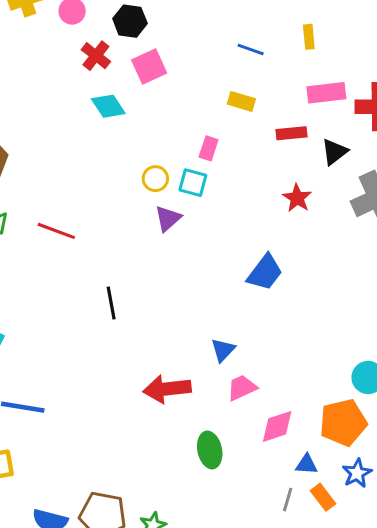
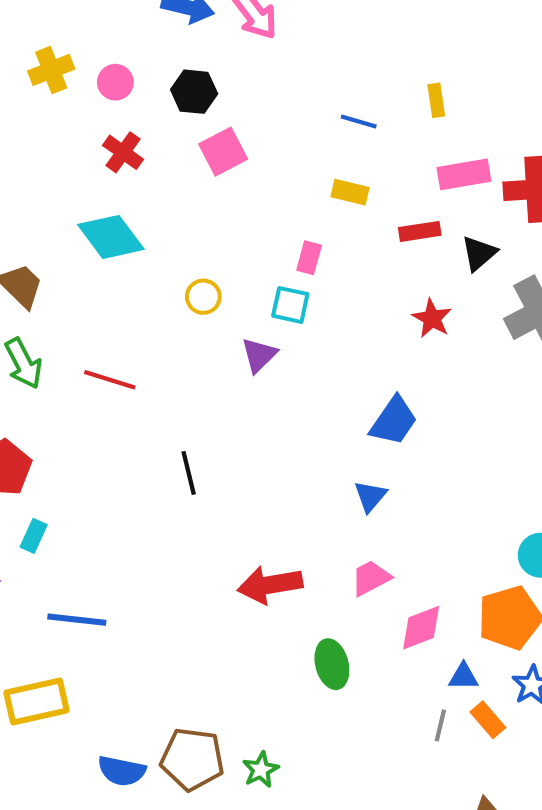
red cross: (96, 56) -> (123, 152), moved
cyan diamond: (108, 106) -> (111, 237), moved, size x1.4
yellow circle: (155, 179) -> (203, 297), moved
blue triangle: (223, 350) -> (370, 496), moved

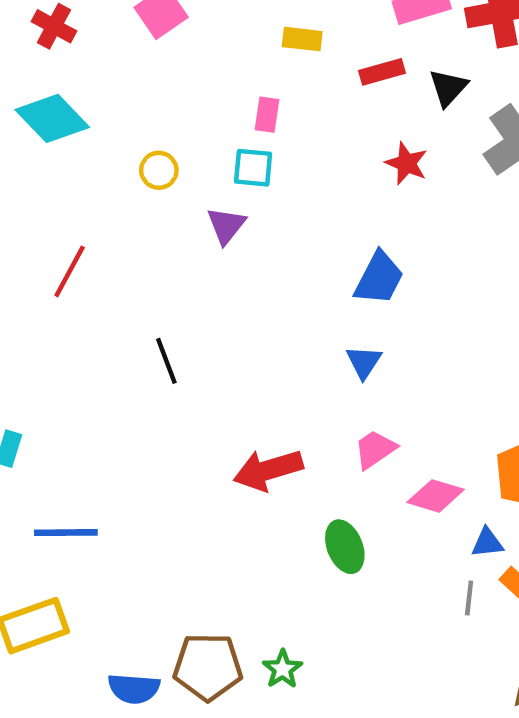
red line: (110, 380) -> (70, 271), turned -72
pink diamond: (421, 628) -> (436, 496), turned 45

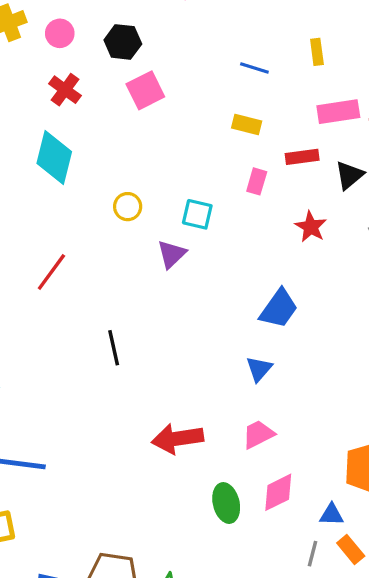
pink rectangle: (267, 115) -> (257, 181), moved
cyan diamond: (52, 118) -> (54, 157), turned 50
pink diamond: (436, 496) -> (278, 492), moved, turned -51

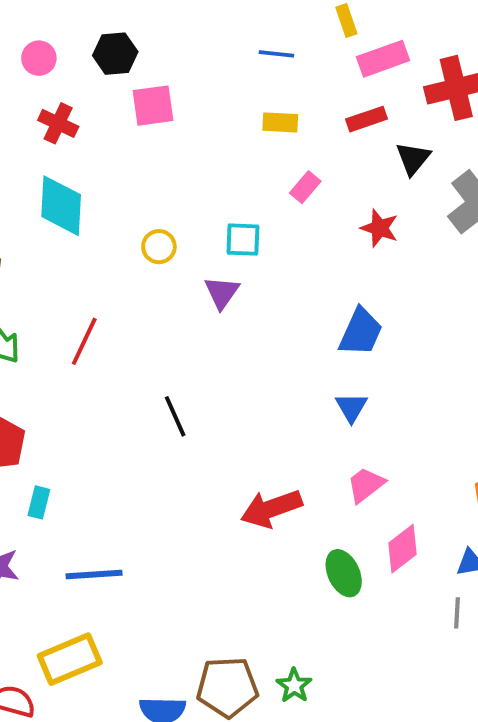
pink square: (145, 90) -> (153, 106), turned 30
pink rectangle: (338, 112) -> (383, 59), moved
red rectangle: (302, 157) -> (366, 119), moved
pink rectangle: (257, 181) -> (305, 187), turned 35

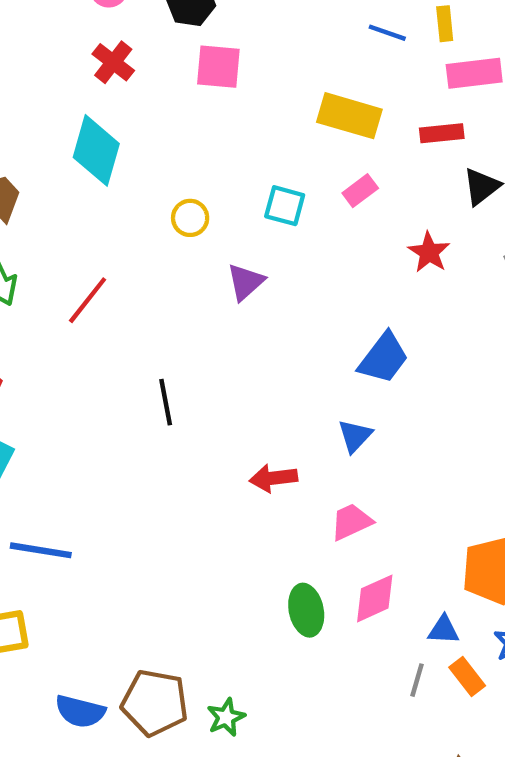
blue line: (276, 54) -> (387, 33), moved
yellow rectangle: (280, 122) -> (349, 116), size x1.6
cyan square: (243, 240) -> (285, 206), moved
red arrow: (271, 508) -> (273, 478), moved, size x0.7

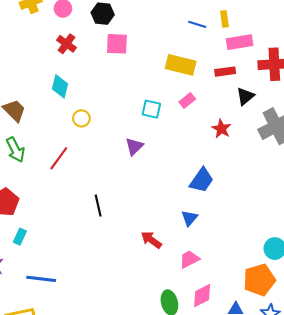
cyan diamond: (96, 150) -> (60, 86), size x0.7
yellow circle: (190, 218) -> (81, 118), moved
red arrow: (273, 478) -> (151, 240), turned 45

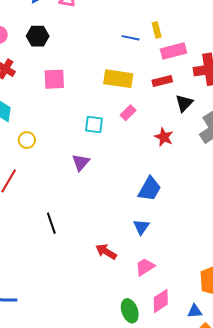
pink square: (117, 44) -> (54, 79), moved

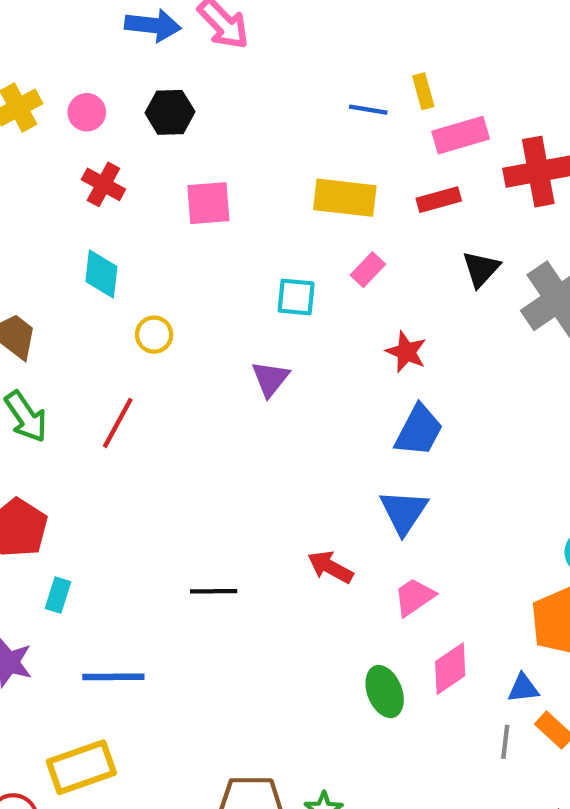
black triangle: (184, 103) -> (481, 269), moved
red star: (164, 137) -> (406, 352), moved
black line: (51, 223) -> (214, 591), moved, turned -70
blue triangle: (141, 227) -> (404, 512), size x1.4

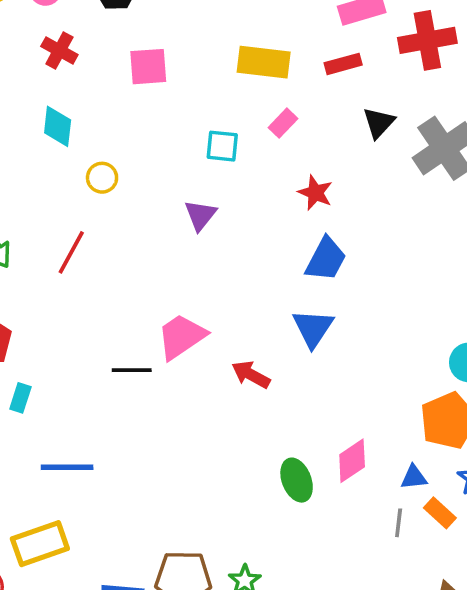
black line: (214, 591) -> (132, 370), moved
pink trapezoid: (414, 597) -> (181, 336), moved, size x1.4

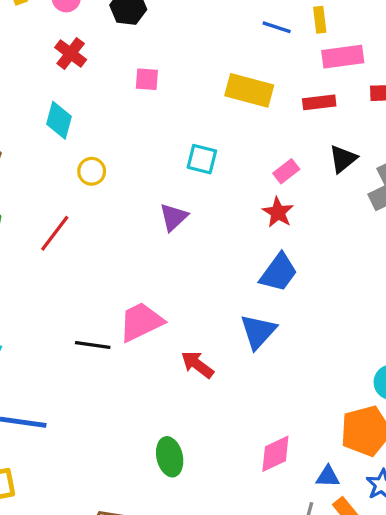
pink square: (148, 67) -> (147, 79), size x0.7
pink rectangle: (283, 123) -> (286, 171), moved
green ellipse: (297, 480) -> (170, 457), moved

